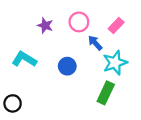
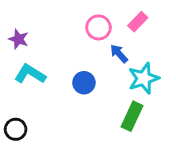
purple star: (45, 25) -> (18, 39), moved
pink rectangle: (116, 25) -> (138, 22), moved

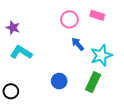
pink rectangle: (138, 22) -> (97, 15), turned 64
blue arrow: (119, 54) -> (78, 44), moved
blue circle: (84, 83) -> (59, 81), moved

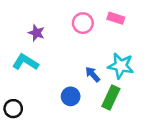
purple star: (13, 28) -> (36, 33), moved
blue arrow: (78, 44) -> (93, 74), moved
cyan star: (101, 55) -> (121, 66), turned 30

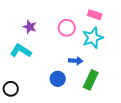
pink circle: (83, 23) -> (67, 28), moved
cyan star: (121, 66) -> (93, 38), moved, turned -30
blue arrow: (93, 74) -> (76, 61), turned 136

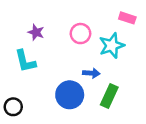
pink rectangle: (95, 15) -> (127, 18), moved
cyan L-shape: (21, 51) -> (25, 61), turned -135
blue circle: (58, 79) -> (70, 95), size x1.5

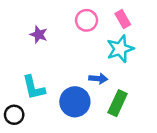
pink rectangle: (127, 18) -> (123, 19), moved, turned 42
pink circle: (80, 34) -> (87, 20), moved
cyan L-shape: (25, 61) -> (34, 88), moved

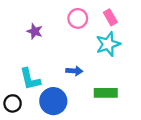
blue arrow: (98, 79) -> (74, 71), moved
blue circle: (75, 102) -> (53, 101), moved
green rectangle: (118, 103) -> (106, 93), turned 65

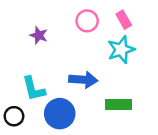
blue arrow: (74, 71) -> (83, 80), size x1.5

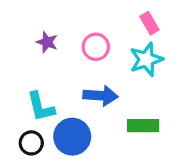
pink circle: (87, 21) -> (96, 47), moved
black circle: (14, 116) -> (31, 143), moved

